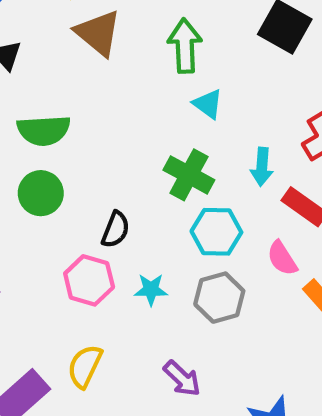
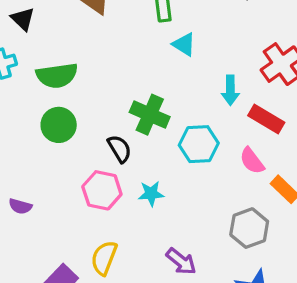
green cross: (189, 175) -> (150, 115), moved
black semicircle: (116, 230) -> (120, 149), turned -48
gray hexagon: (219, 298) -> (249, 228), moved

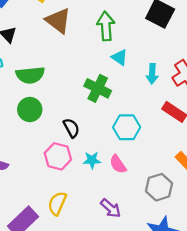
cyan arrow: (230, 90) -> (152, 74), moved
green cross: (150, 115) -> (98, 88), moved
pink semicircle: (252, 161) -> (118, 164), moved

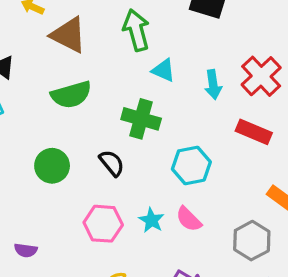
green semicircle: (30, 75) -> (71, 95), moved
black semicircle: (71, 128) -> (112, 163), moved
cyan star: (92, 160) -> (152, 220), turned -30

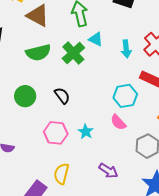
green cross: (141, 119) -> (73, 53), moved, turned 30
cyan hexagon: (191, 165) -> (125, 96), moved
pink semicircle: (189, 219) -> (118, 122), moved

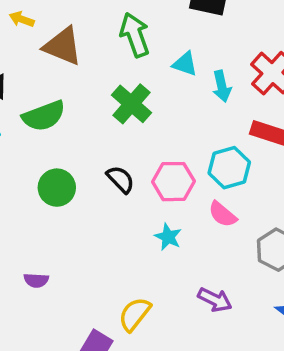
cyan triangle: (96, 39) -> (185, 64), moved
green semicircle: (38, 53) -> (44, 116), moved
pink hexagon: (56, 133) -> (174, 182), moved
yellow semicircle: (61, 174) -> (135, 314), turned 30

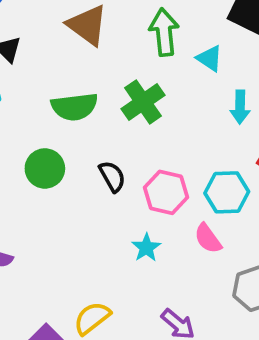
cyan triangle: (185, 64) -> (210, 58), moved
green semicircle: (44, 116) -> (74, 107), moved

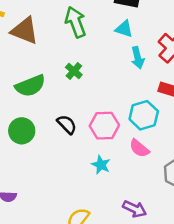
cyan triangle: (210, 58) -> (124, 29), moved
green cross: (143, 102) -> (74, 71), size x0.6

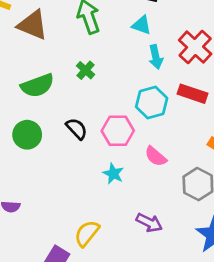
cyan hexagon: (144, 115) -> (152, 103), moved

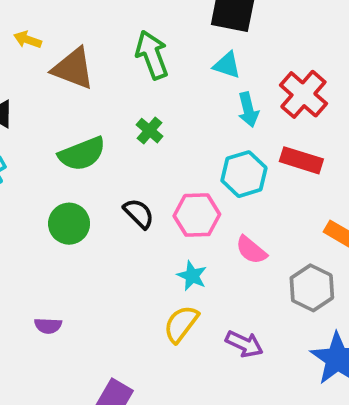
yellow semicircle: (87, 233) -> (181, 324), moved

